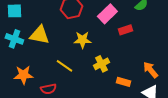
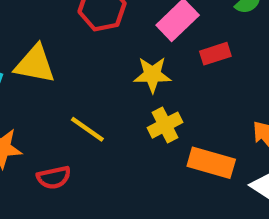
yellow star: (82, 40) -> (152, 75), moved
orange rectangle: (123, 82) -> (211, 163), size x1.5

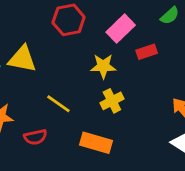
orange rectangle: (211, 163) -> (96, 143), moved

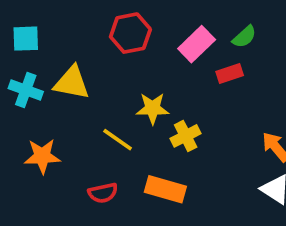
green semicircle: (170, 16) -> (244, 37), moved
yellow star: (103, 66) -> (152, 108), moved
red semicircle: (35, 137) -> (103, 193), moved

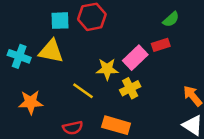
cyan square: (26, 39) -> (60, 21), moved
pink rectangle: (197, 44) -> (135, 58), moved

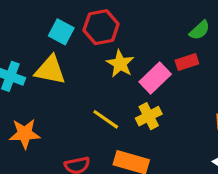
cyan square: (60, 21) -> (61, 32), turned 30
yellow star: (107, 69) -> (120, 64), moved, turned 30
yellow line: (83, 91) -> (106, 119), moved

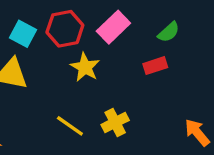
pink rectangle: (155, 78) -> (113, 27), moved

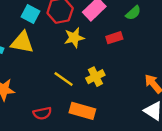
red rectangle: (155, 66) -> (114, 38), moved
yellow star: (85, 67) -> (74, 38), turned 30

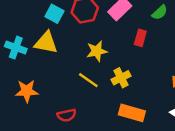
yellow star: (74, 38) -> (97, 51), moved
red rectangle: (114, 38) -> (140, 38), turned -56
orange rectangle: (82, 111) -> (132, 113), moved

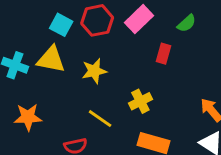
yellow star: (97, 51) -> (94, 71), moved
yellow line: (88, 80) -> (100, 119), moved

